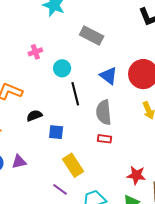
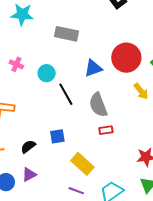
pink cross: (35, 52) -> (16, 64), turned -32
blue triangle: (109, 76) -> (93, 68), turned -42
black semicircle: (34, 116) -> (28, 147), moved

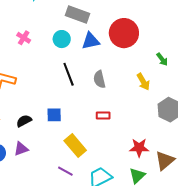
red circle: (126, 58) -> (124, 33), moved
blue triangle: (93, 68) -> (91, 41), moved
cyan circle: (47, 73) -> (62, 39), moved
gray semicircle: (98, 105) -> (99, 79), moved, size x0.7

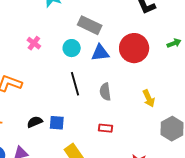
green arrow: (162, 59) -> (174, 43), moved, turned -80
black semicircle: (24, 121) -> (35, 122), moved

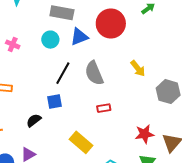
black line: (75, 84) -> (63, 73), turned 60
gray semicircle: (105, 92) -> (94, 73), size x1.4
blue square: (57, 123) -> (54, 102), moved

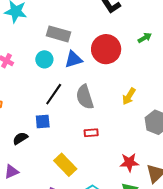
yellow arrow: (138, 68) -> (129, 96), turned 66

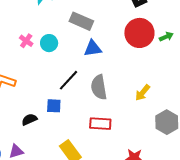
red circle: (106, 49) -> (139, 33), moved
cyan circle: (44, 59) -> (49, 43), moved
red rectangle: (91, 133) -> (100, 124), size x1.5

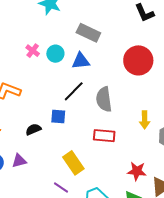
red circle: (139, 33) -> (138, 60), moved
blue triangle: (93, 48) -> (81, 61), moved
yellow arrow: (143, 93) -> (145, 120), moved, turned -42

